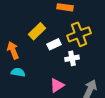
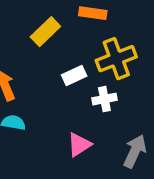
yellow rectangle: (37, 31) -> (45, 32), moved

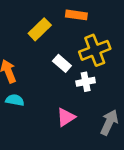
white rectangle: (74, 75) -> (62, 63), turned 66

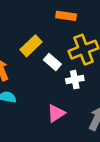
yellow rectangle: (40, 29) -> (31, 46), moved

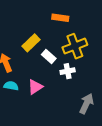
pink triangle: (56, 113) -> (35, 87), moved

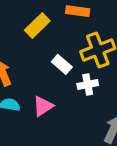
yellow rectangle: (31, 43) -> (37, 26), moved

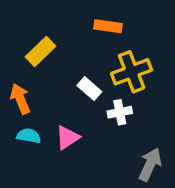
yellow rectangle: (37, 26) -> (41, 52), moved

